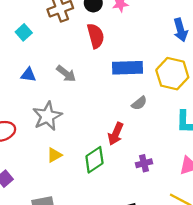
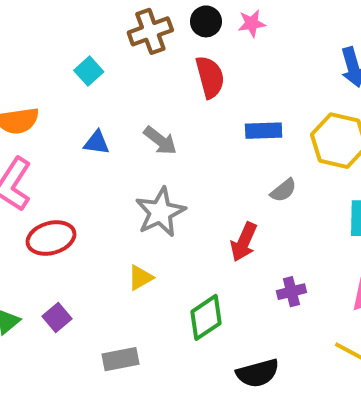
blue rectangle: (127, 68) -> (264, 131), size x0.7
gray star: (47, 116) -> (160, 212), moved
green diamond: (94, 160) -> (206, 317), moved

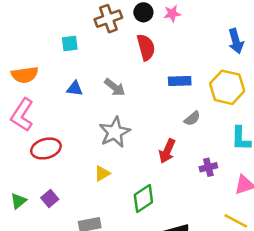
cyan square: (89, 71) -> (70, 44), turned 35
purple cross: (291, 292) -> (208, 167), moved

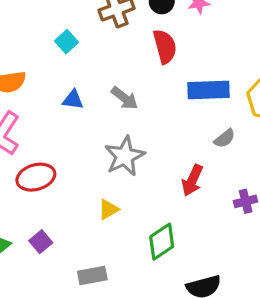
cyan square: (70, 44) -> (67, 42), turned -35
blue rectangle: (180, 81) -> (208, 90), size x1.4

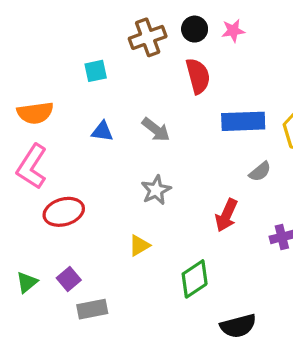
cyan square: (67, 42) -> (96, 71), turned 30
gray star: (125, 156) -> (156, 190), size x0.7
gray rectangle: (92, 276) -> (92, 309), moved

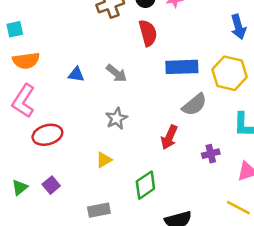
cyan square: (96, 71) -> (15, 29), moved
gray semicircle: (260, 172) -> (194, 105), size x1.5
gray rectangle: (92, 309) -> (99, 210), moved

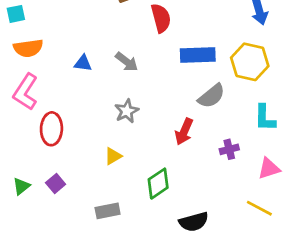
red ellipse: (47, 135) -> (51, 129), turned -72

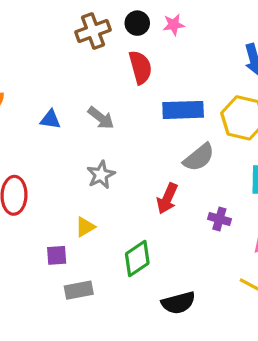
purple cross: (229, 149) -> (219, 219), turned 30
purple square: (56, 184) -> (57, 255), moved, turned 36

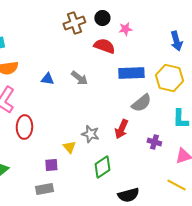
pink star: (174, 25) -> (125, 29), moved
red semicircle: (140, 67) -> (104, 46), turned -55
gray star: (101, 175) -> (90, 134), moved, turned -30
yellow triangle: (85, 227) -> (69, 147), turned -40
gray rectangle: (79, 290) -> (44, 189), moved

